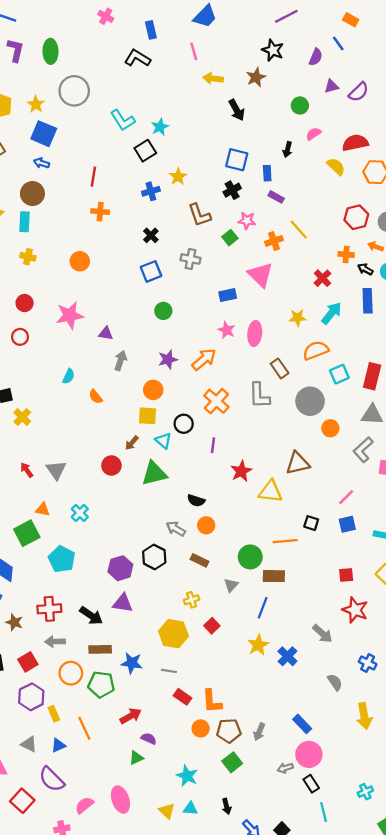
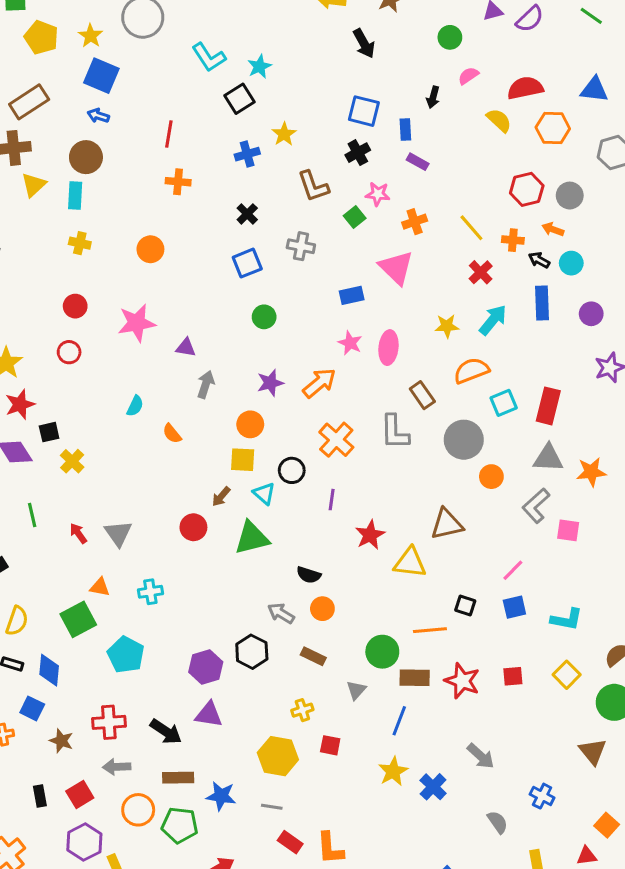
yellow line: (299, 230) -> (471, 228), moved
cyan cross: (80, 513) -> (150, 592), turned 36
red star: (355, 610) -> (462, 681), moved
red square: (212, 626) -> (330, 745), turned -35

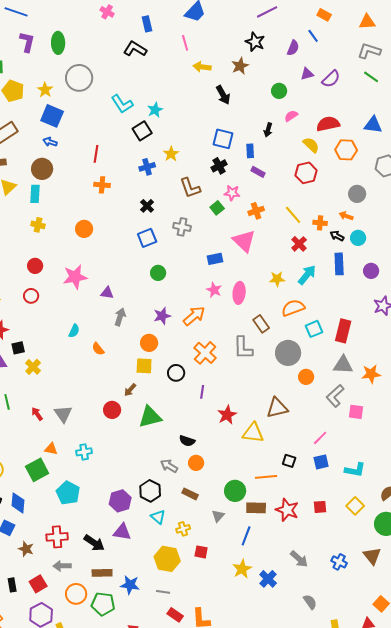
red hexagon: (527, 189) -> (306, 173), moved
cyan triangle: (264, 493) -> (158, 517), moved
blue cross: (542, 796) -> (339, 562), moved

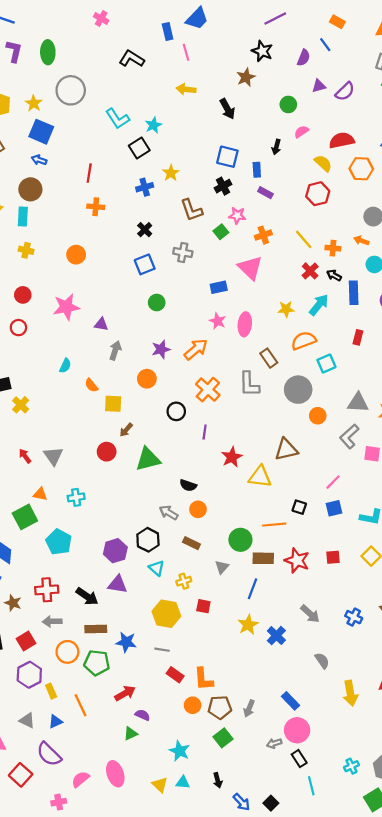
blue rectangle: (147, 24) -> (168, 32), moved
yellow arrow: (202, 67) -> (186, 89), moved
black arrow: (337, 236) -> (334, 275), moved
red rectangle: (343, 331) -> (358, 337), moved, size x0.6
yellow square: (144, 366) -> (113, 404), moved

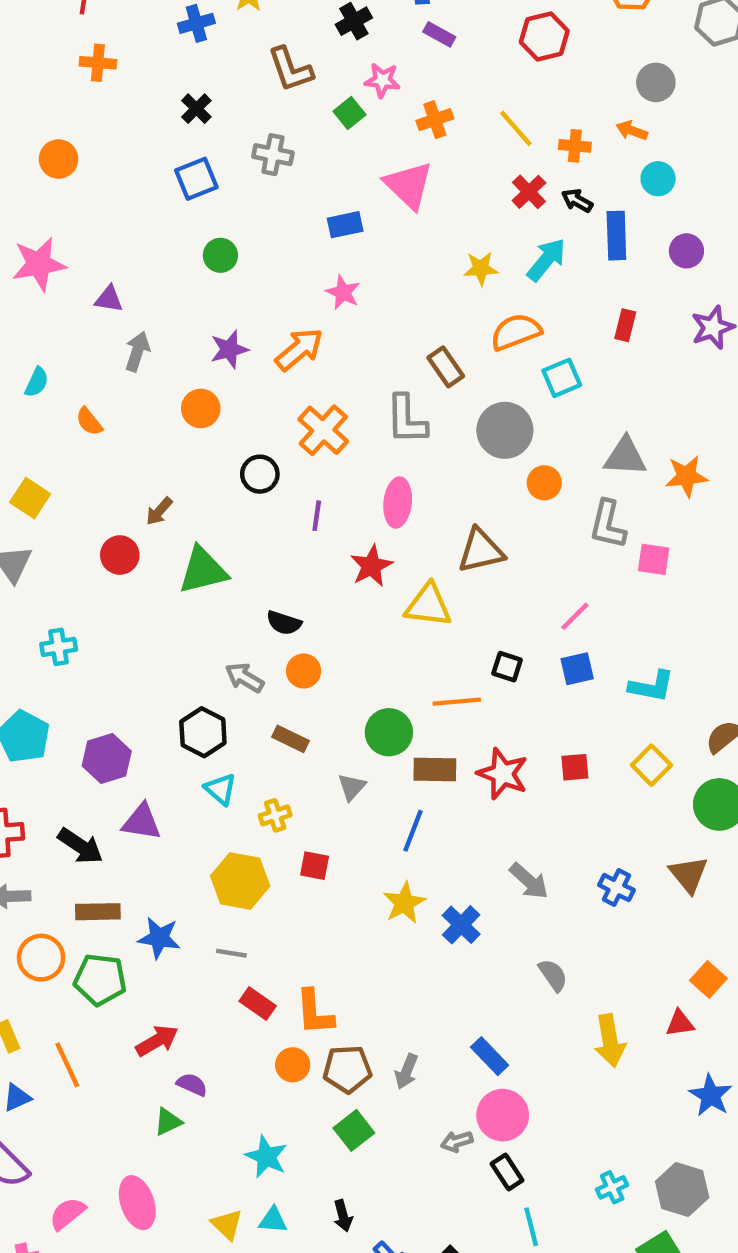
pink ellipse: (245, 324) -> (398, 503), moved
yellow square: (113, 404) -> (30, 498), moved, turned 30
gray L-shape: (349, 436) -> (608, 524), turned -35
purple hexagon: (115, 551) -> (107, 758), moved

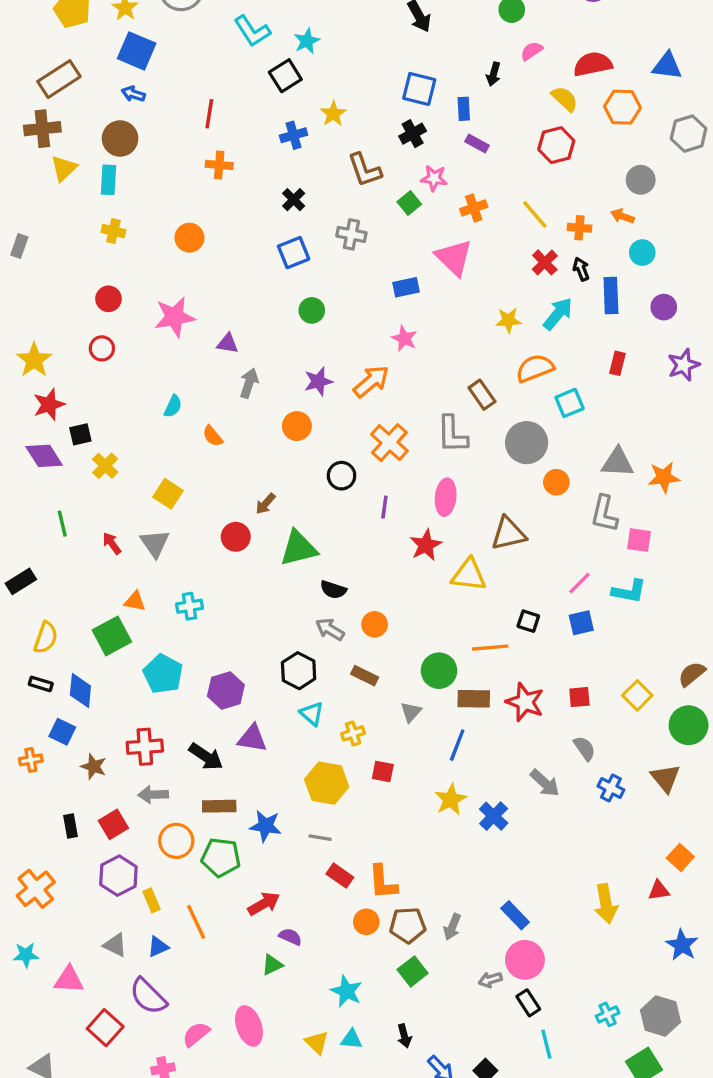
black arrow: (577, 201) -> (581, 269), turned 40
black semicircle: (284, 623) -> (333, 590), moved
cyan L-shape: (651, 686) -> (629, 591), moved
gray semicircle: (553, 975) -> (584, 748), moved

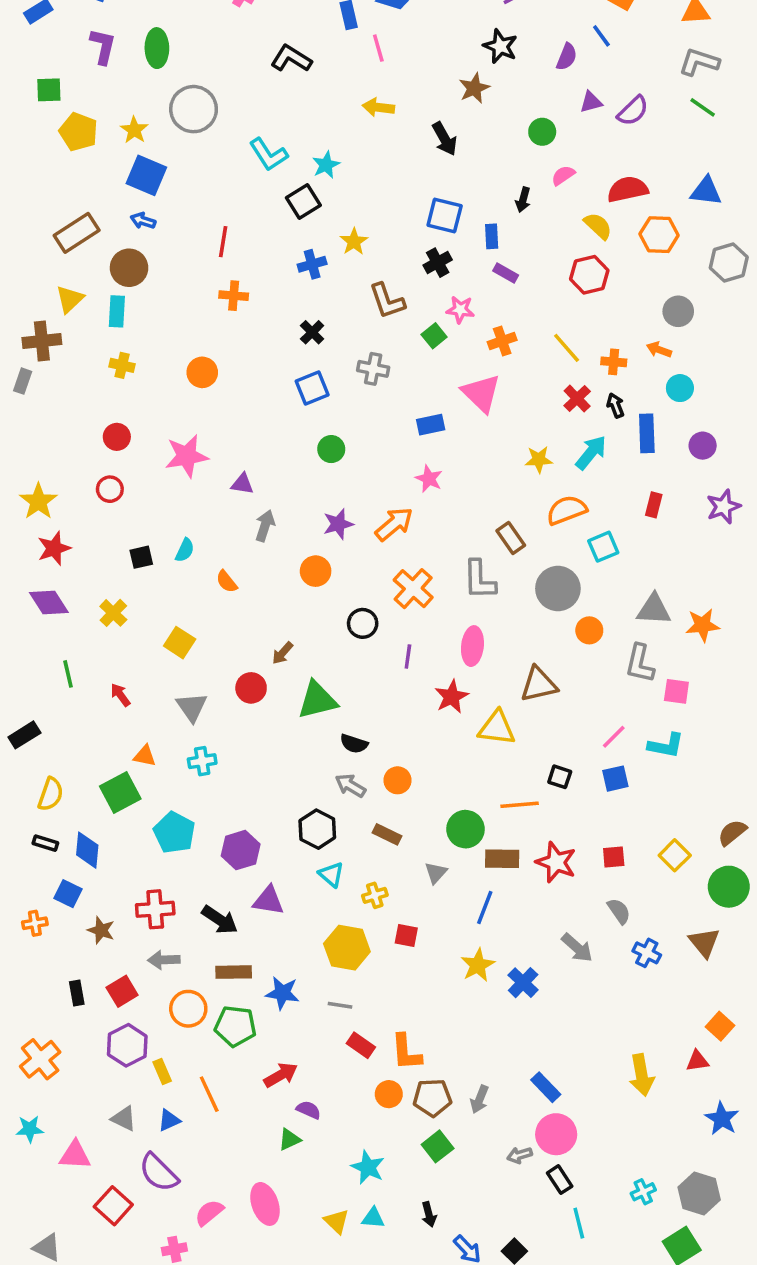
brown rectangle: (59, 79) -> (77, 233), moved
brown cross: (42, 129) -> (42, 341), moved
black square: (80, 434) -> (141, 557), moved
gray triangle: (155, 543) -> (192, 707), moved

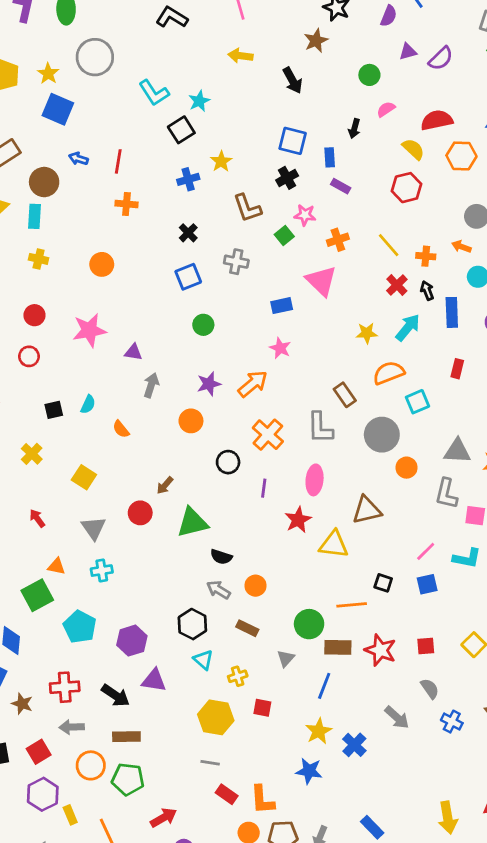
blue arrow: (143, 221) -> (78, 159), moved
blue star: (282, 993) -> (309, 771), moved

